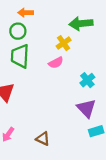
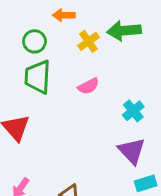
orange arrow: (25, 13) -> (64, 15), moved
yellow cross: (64, 43) -> (89, 41), moved

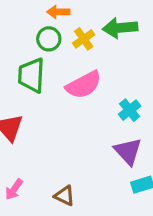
green circle: (35, 41) -> (49, 39), moved
pink semicircle: (89, 86) -> (84, 85), size x1.6

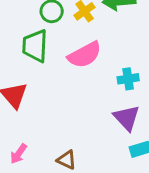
cyan cross: (130, 110) -> (128, 79), turned 30

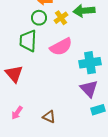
cyan cross: (128, 79) -> (90, 63), size x1.5

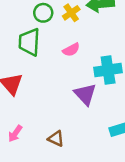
pink semicircle: (61, 47) -> (71, 50), size x0.6
purple triangle: (89, 89) -> (85, 94), moved

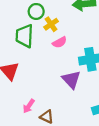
yellow cross: (71, 13) -> (51, 24), moved
pink arrow: (15, 134) -> (29, 106), moved

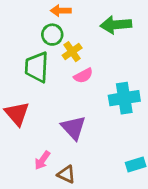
purple triangle: (71, 80) -> (73, 128), moved

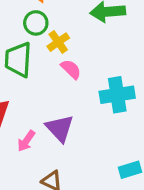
pink semicircle: (83, 76) -> (71, 69), turned -108
pink arrow: (42, 160) -> (26, 141), moved

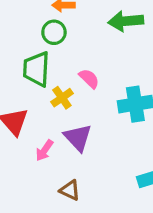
yellow cross: (58, 42) -> (62, 98), moved

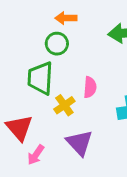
pink semicircle: (89, 79) -> (90, 87), turned 50
pink arrow: (44, 150) -> (36, 155), moved

